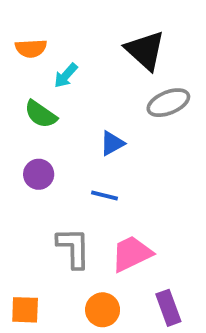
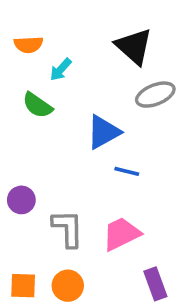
blue triangle: (112, 143) -> (104, 132), size x1.5
purple circle: (39, 174) -> (21, 200), moved
blue line: (104, 196) -> (127, 171), moved
orange circle: (103, 310) -> (68, 286), moved

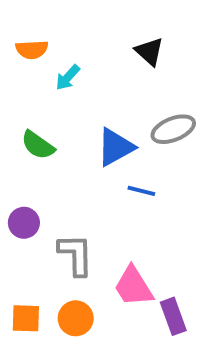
black triangle: (134, 46) -> (149, 52), size x0.7
gray ellipse: (155, 95) -> (173, 129), moved
green semicircle: (37, 105) -> (38, 145), moved
pink trapezoid: (121, 234) -> (133, 286), moved, turned -96

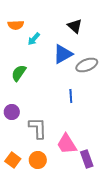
green semicircle: (38, 145) -> (19, 73), turned 90
blue triangle: (115, 147) -> (63, 54), moved
blue line: (141, 191) -> (71, 96), turned 72
orange square: (26, 318) -> (13, 160), turned 35

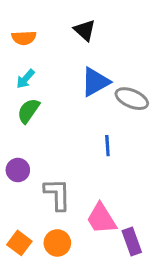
black triangle: (75, 26) -> (85, 30), moved
cyan arrow: (34, 39) -> (25, 79), moved
gray ellipse: (87, 65) -> (132, 99), turned 45

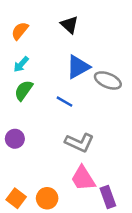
orange semicircle: (24, 38) -> (20, 31), turned 132
blue line: (107, 146) -> (64, 102), moved, turned -56
gray L-shape: (57, 194) -> (79, 142), moved, turned 116

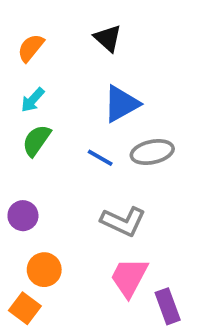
gray ellipse: (108, 80) -> (152, 152), moved, turned -35
pink trapezoid: (83, 178) -> (129, 277), turned 60
orange circle: (47, 198) -> (44, 270), moved

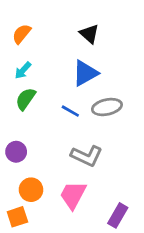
black triangle: (108, 38) -> (89, 34), moved
pink trapezoid: (129, 277) -> (73, 195), moved
purple rectangle: (168, 306) -> (118, 215), turned 50
orange square: (25, 308) -> (17, 217), turned 35

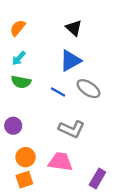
green semicircle: (26, 99) -> (21, 82), turned -114
gray ellipse: (107, 107) -> (88, 89), turned 45
pink trapezoid: (73, 195) -> (60, 162), turned 70
orange square: (17, 217) -> (24, 180), moved

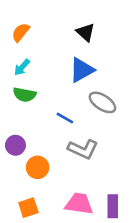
blue line: (58, 92) -> (65, 118), moved
orange circle: (26, 157) -> (38, 167), moved
pink trapezoid: (60, 162) -> (79, 204), moved
purple rectangle: (97, 179) -> (113, 206), turned -30

